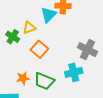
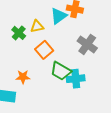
gray cross: (87, 50) -> (87, 44), moved
green trapezoid: (44, 81) -> (61, 71), moved

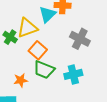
yellow triangle: (37, 26) -> (27, 28), size x1.5
green trapezoid: (61, 71) -> (44, 70), moved

